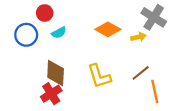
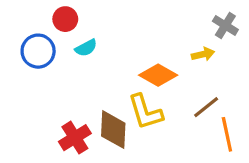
gray cross: (154, 17) -> (225, 25), size x0.7
orange diamond: (108, 29) -> (158, 75), moved
brown diamond: (56, 73) -> (113, 130), moved

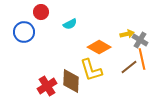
gray cross: (225, 25) -> (140, 40), moved
cyan semicircle: (86, 48) -> (70, 24), moved
orange line: (227, 134) -> (142, 59), moved

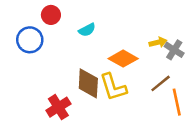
orange line: (142, 59) -> (177, 102), moved
brown diamond: (71, 81) -> (88, 83), moved

